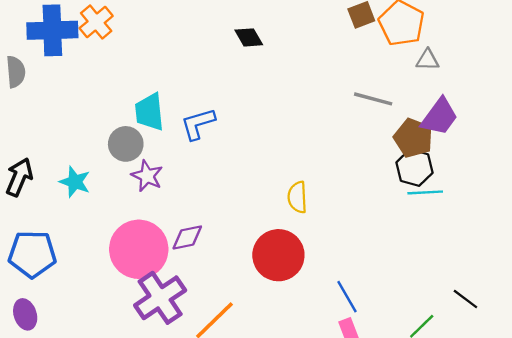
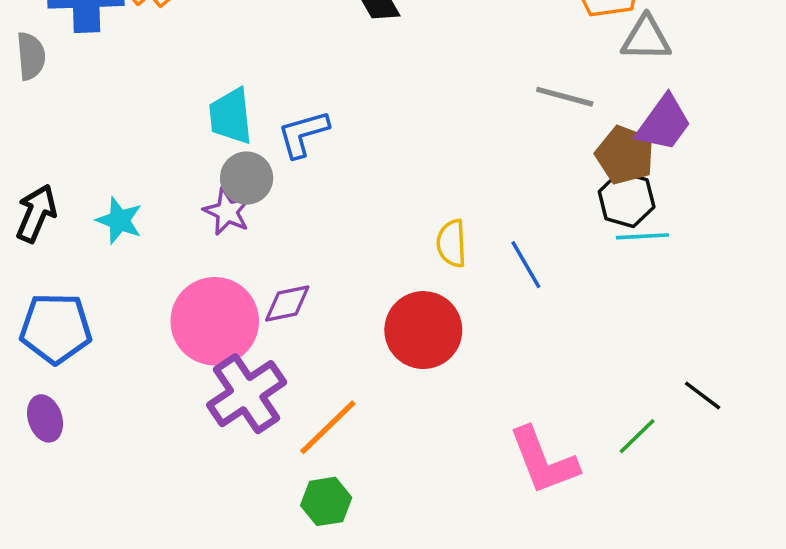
gray triangle: (428, 60) -> (646, 38), size x1.4
gray circle: (126, 144) -> (247, 178), moved
blue line: (347, 297) -> (526, 265), moved

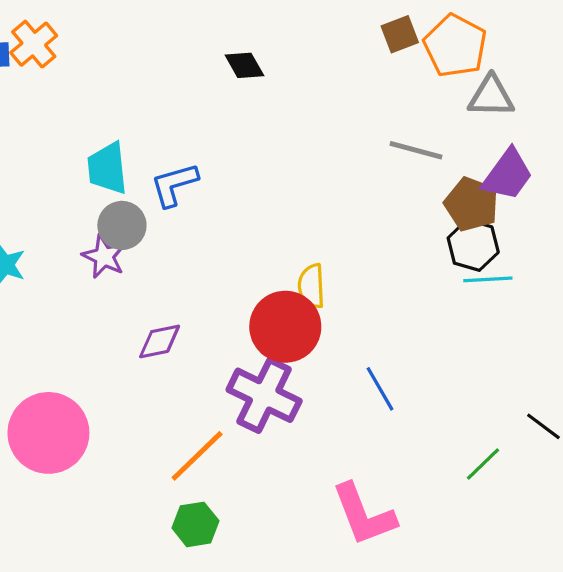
blue line: (526, 265) -> (380, 389), moved
pink circle: (215, 321) -> (48, 433), moved
red circle: (423, 330) -> (285, 327), moved
purple cross: (247, 394) -> (264, 395), moved, turned -30
pink L-shape: (544, 461) -> (364, 515), moved

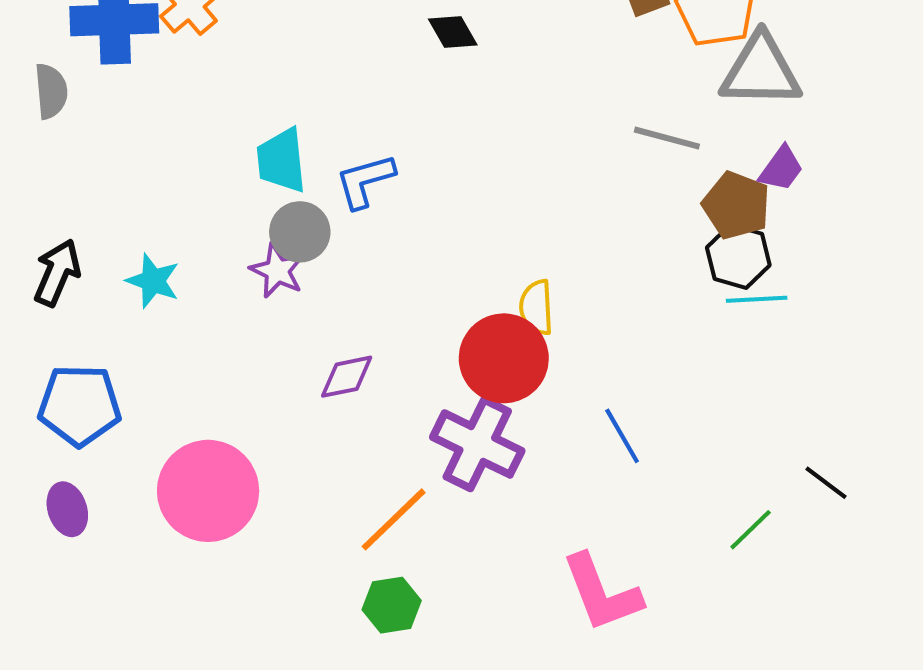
gray triangle: (491, 96) -> (761, 71), size x1.4
purple trapezoid: (507, 175) -> (781, 169), size x0.7

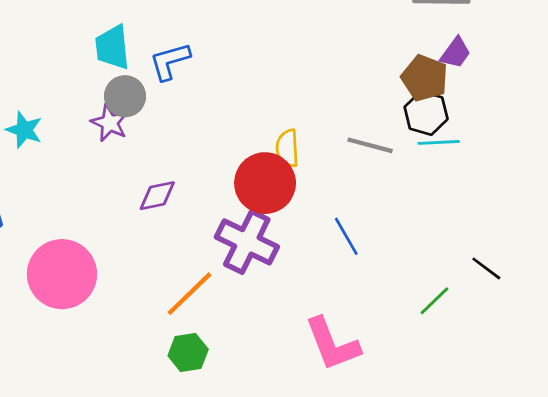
gray line: (667, 138) -> (370, 145), moved

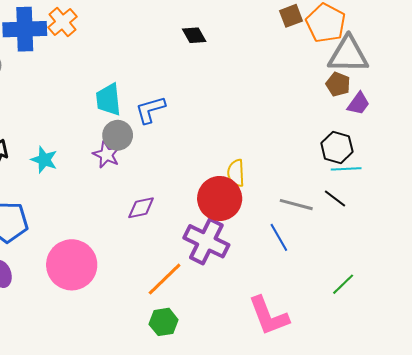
brown pentagon: (425, 78) -> (338, 84), moved, size x0.7
gray line: (370, 145) -> (296, 205), moved
black line: (486, 268) -> (335, 198), moved

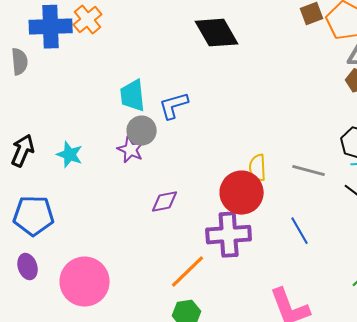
black diamond: (194, 35) -> (217, 33), size x1.8
gray line: (296, 205) -> (309, 171), moved
purple cross: (206, 241) -> (229, 235), turned -30
pink circle: (72, 265) -> (85, 282), moved

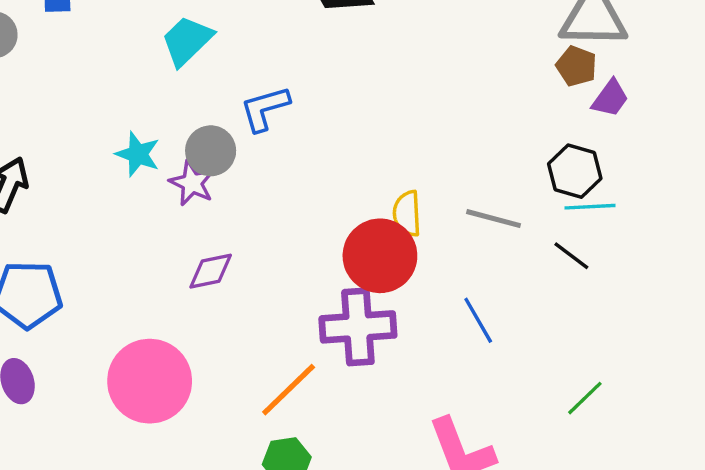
cyan trapezoid: (133, 96) -> (187, 41), moved, turned 52
cyan star: (70, 155) -> (138, 154), moved
purple diamond: (165, 202) -> (211, 271), moved
pink circle: (85, 282) -> (150, 381), moved

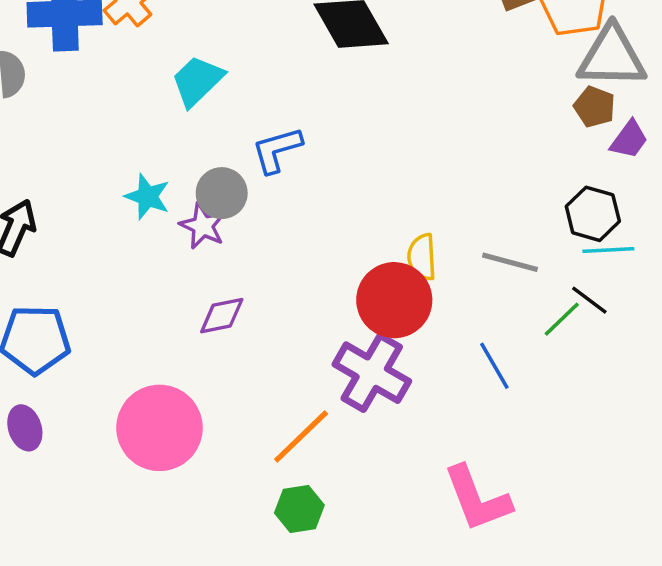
purple cross: (358, 327) -> (372, 373), turned 34
green line: (585, 398) -> (562, 319), moved

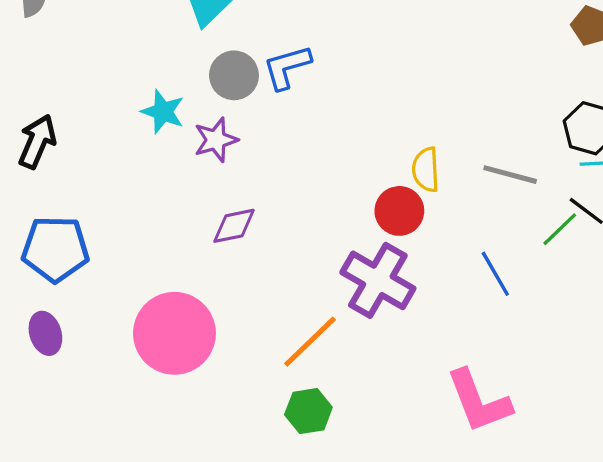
gray circle: (222, 193) -> (234, 75), moved
purple star: (203, 226) -> (216, 140), turned 30
red circle: (394, 300) -> (399, 211), size x0.7

